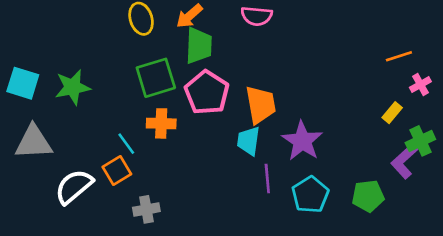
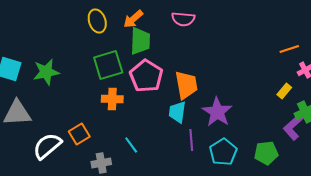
cyan line: (126, 144) -> (131, 145), moved

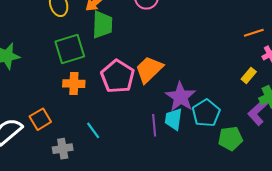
pink pentagon: (146, 76) -> (118, 76), moved
orange trapezoid: (186, 85) -> (149, 69), turned -124
cyan trapezoid: (177, 112) -> (173, 119), moved
cyan pentagon: (223, 152) -> (206, 113), moved

